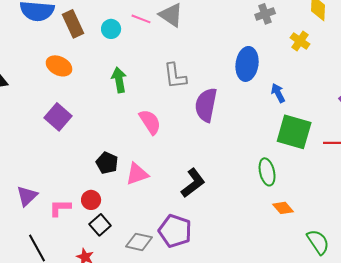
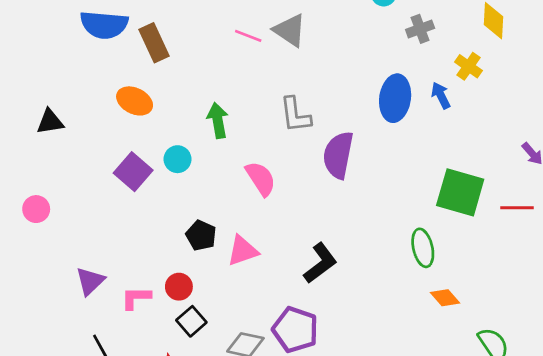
cyan circle: (111, 29) -> (178, 159), moved
blue arrow: (278, 93) -> (441, 95), moved

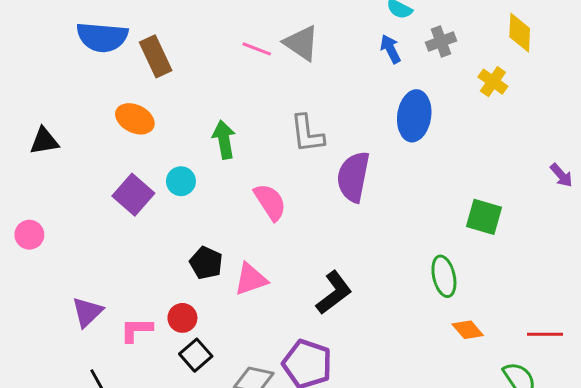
blue arrow: (441, 95) -> (390, 49), moved
green square: (460, 192) -> (484, 217), size x0.7
red line: (517, 208) -> (545, 334), moved

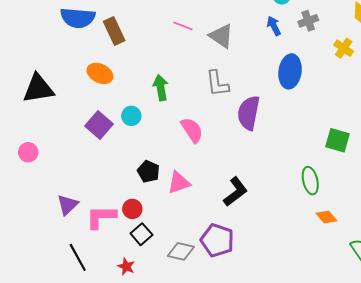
gray triangle: (301, 43) -> (221, 36), moved
black triangle: (44, 141) -> (38, 89), size x1.6
pink L-shape: (136, 330) -> (101, 217), size x1.4

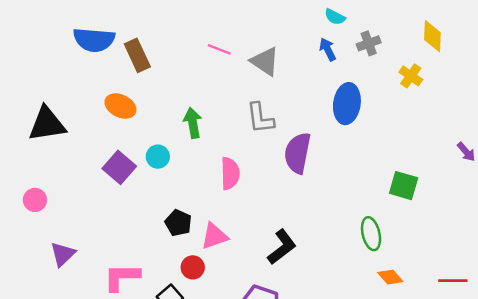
pink semicircle: (192, 130) -> (230, 173), turned 32
purple triangle: (68, 205) -> (63, 254), moved
red circle: (132, 209) -> (193, 267), moved

